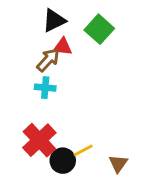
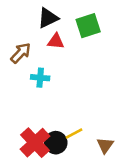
green square: (99, 29) -> (88, 26), turned 30
brown arrow: (48, 60) -> (21, 53), moved
red cross: (39, 140) -> (35, 143), moved

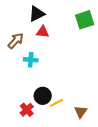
green square: (88, 26) -> (85, 20), moved
red cross: (35, 143) -> (27, 110), size x0.6
black circle: (56, 143) -> (43, 96), moved

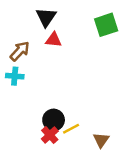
black triangle: (37, 14) -> (46, 17), turned -30
cyan cross: (31, 60) -> (15, 76), moved
red cross: (27, 110) -> (50, 135), moved

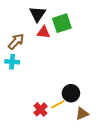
green square: (106, 25) -> (62, 23), moved
black circle: (54, 120) -> (71, 93), moved
brown triangle: (101, 140) -> (82, 114), turned 32

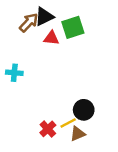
black triangle: (37, 14) -> (44, 17), turned 30
brown arrow: (16, 41) -> (29, 23), moved
brown triangle: (82, 114) -> (78, 134), moved

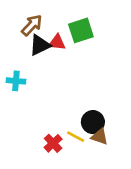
black triangle: (44, 17) -> (40, 45), moved
yellow line: (68, 123) -> (76, 137), turned 56
brown triangle: (78, 134) -> (100, 137), moved, turned 42

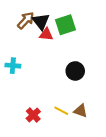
black triangle: (40, 45) -> (41, 22), moved, turned -42
black circle: (93, 122) -> (75, 71), moved
red cross: (53, 143) -> (33, 115), moved

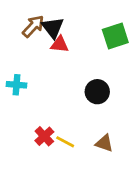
green square: (66, 25) -> (115, 36), moved
yellow line: (61, 111) -> (65, 142), moved
red cross: (33, 115) -> (44, 136), moved

